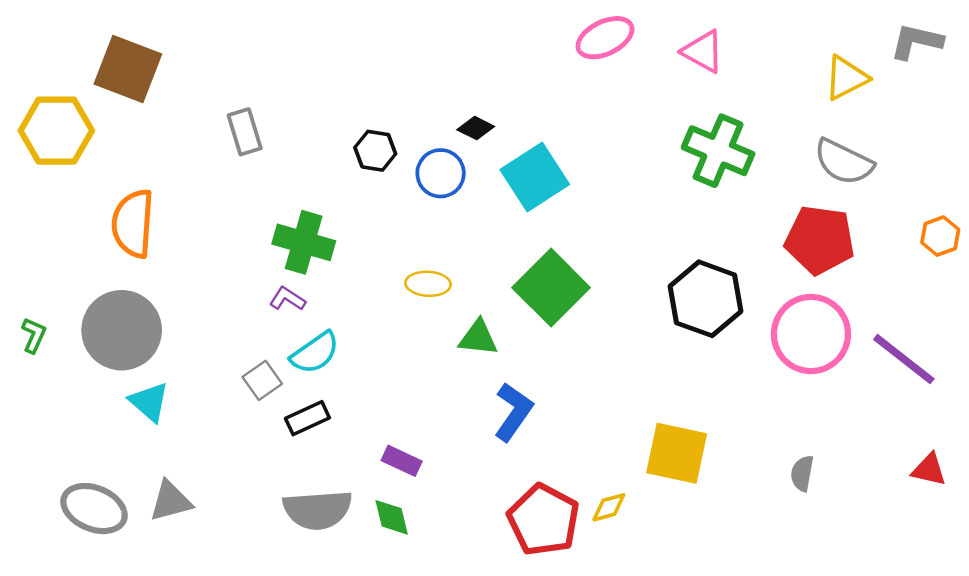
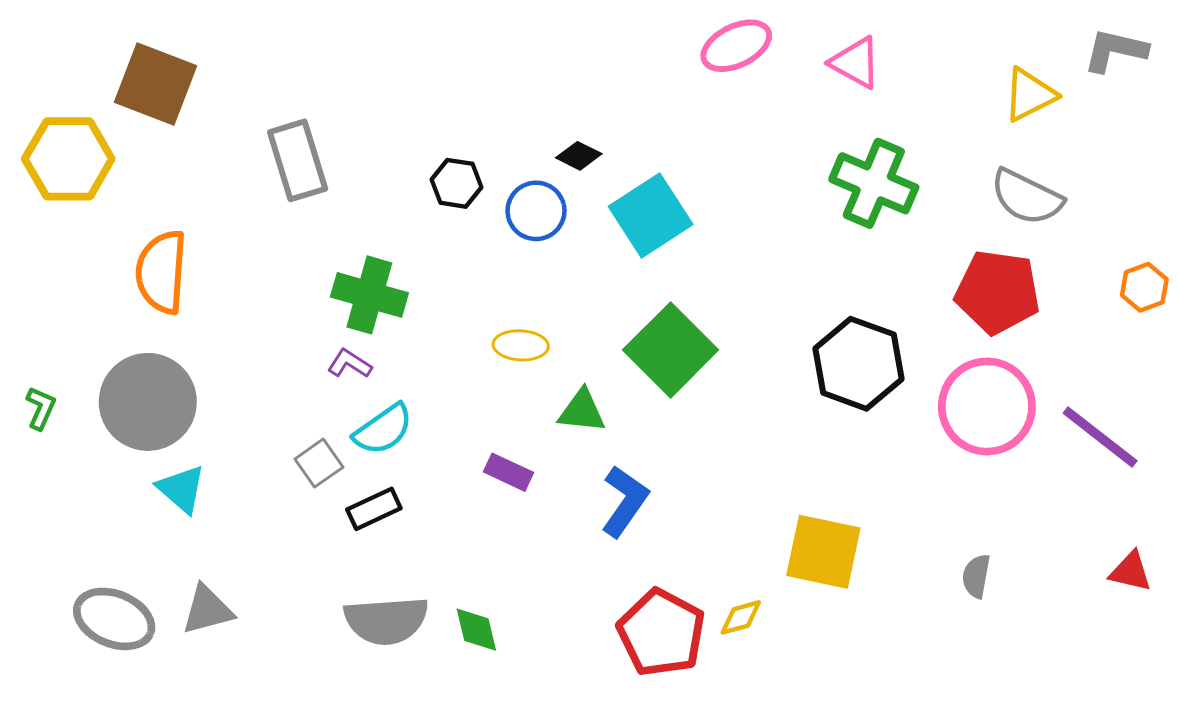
gray rectangle: (245, 132) -> (298, 160), size x1.4
purple rectangle: (402, 461) -> (508, 472), moved

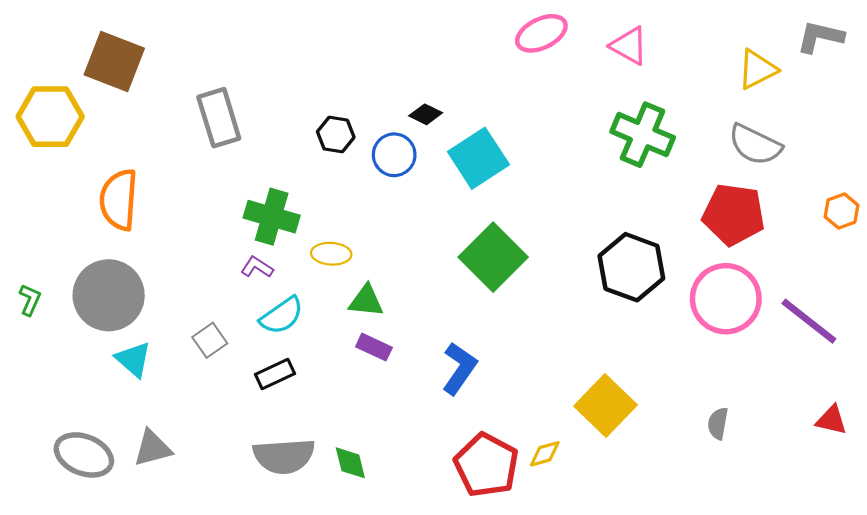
yellow ellipse: (521, 345) -> (331, 254), moved
green triangle: (582, 411) -> (366, 301), moved
gray square: (319, 463) -> (210, 340), moved
yellow square: (823, 552) -> (606, 405), turned 32

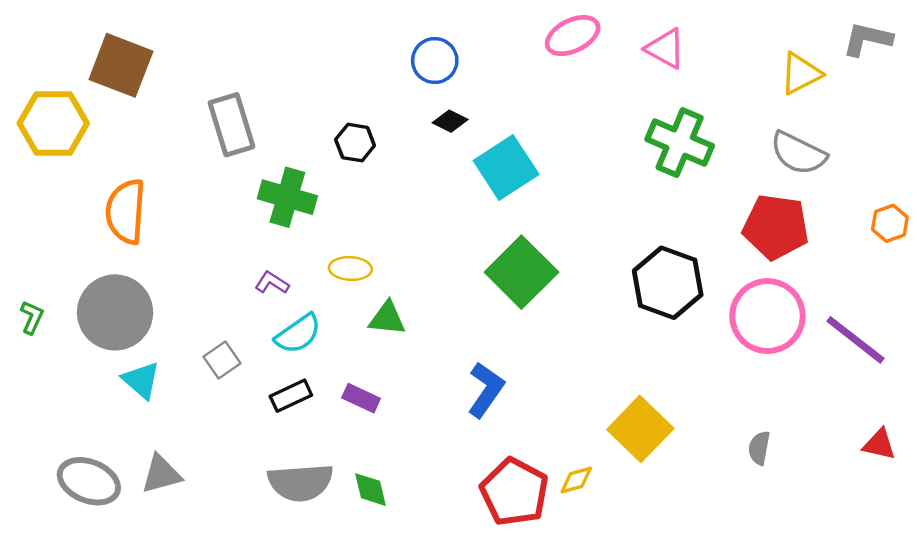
blue circle: (394, 155) -> (435, 61), moved
green cross: (272, 217) -> (287, 197), moved
purple rectangle: (374, 347) -> (361, 398), moved

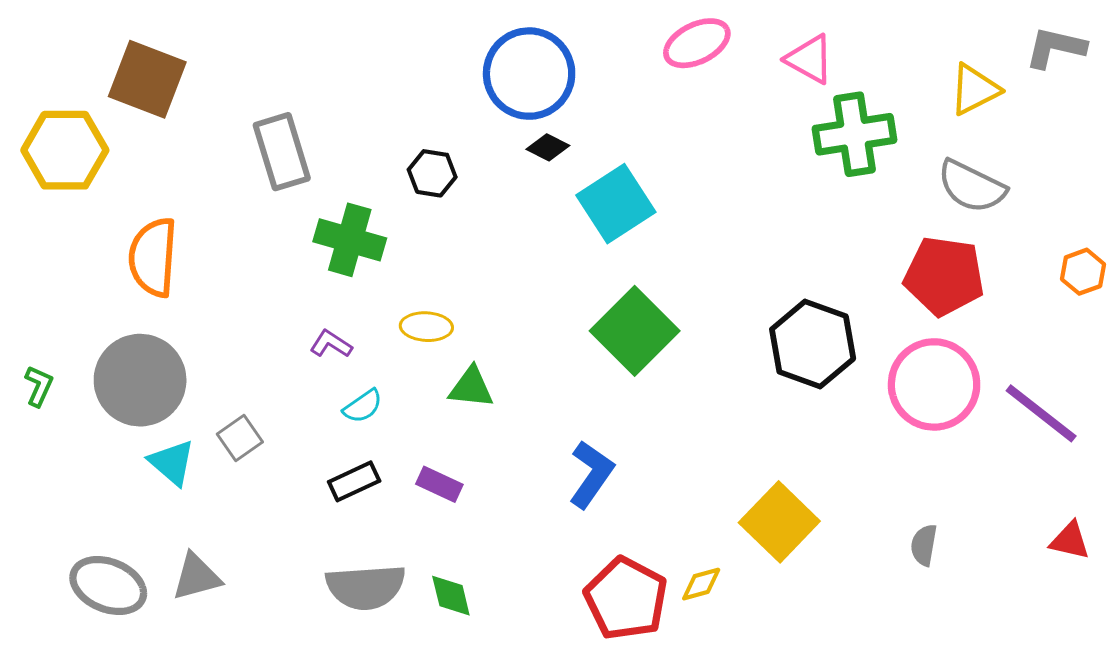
blue circle: (435, 61) -> (529, 74), size x1.6
green cross: (680, 143) -> (854, 134), moved, turned -32
cyan semicircle: (298, 334) -> (363, 406), size x0.7
gray square: (222, 360) -> (240, 438), moved

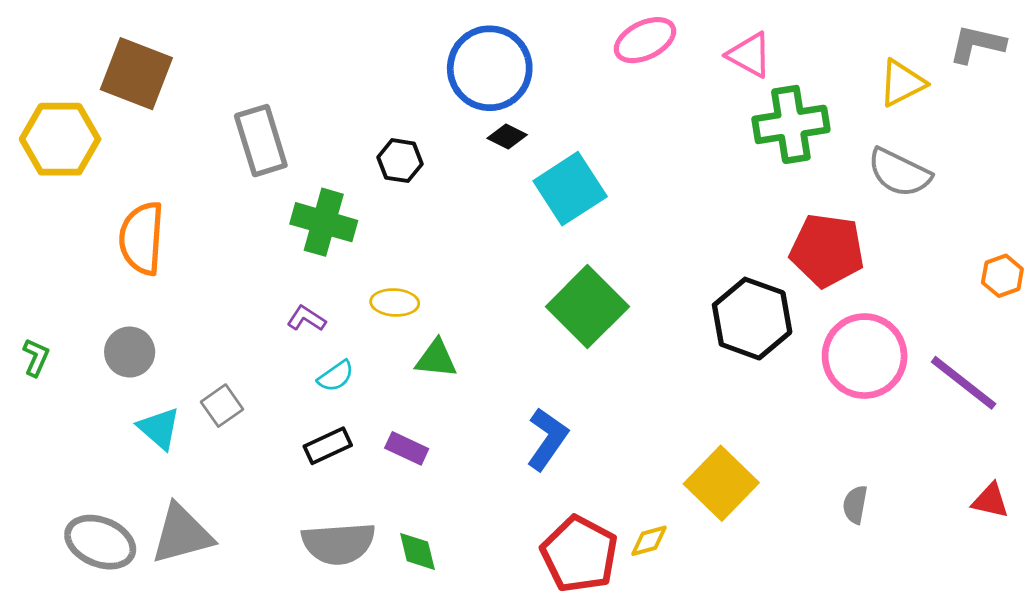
orange hexagon: (1083, 272) -> (1002, 276), moved
red pentagon: (944, 276) -> (827, 250), moved
gray circle: (140, 380) -> (130, 352), size x0.6
gray triangle: (196, 577) -> (182, 534), size x1.4

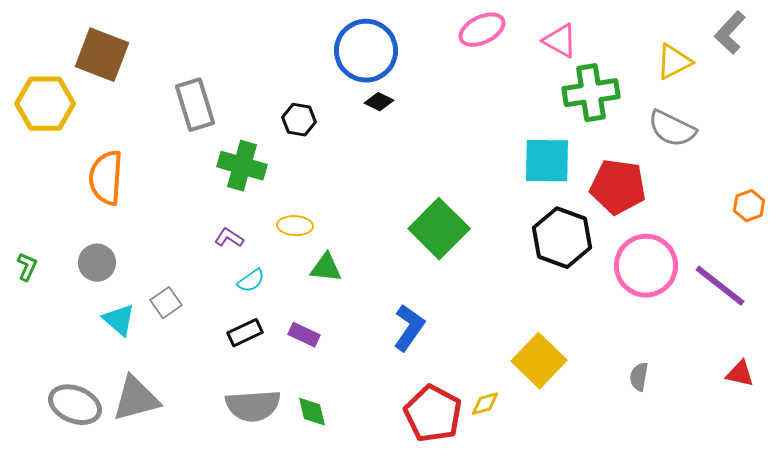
gray L-shape: (977, 44) -> (730, 33), turned -60
cyan square: (570, 189) -> (547, 161), moved, turned 34

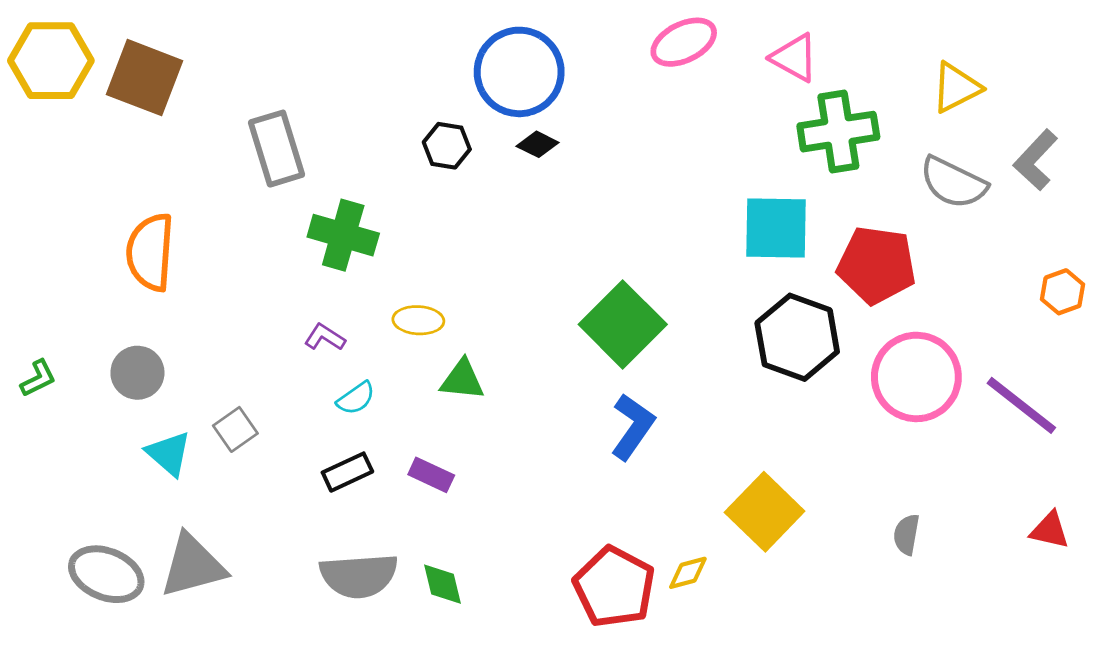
gray L-shape: (730, 33) -> (1036, 160), moved
yellow hexagon: (45, 104) -> (51, 61), moved
black hexagon: (299, 120) -> (447, 146), moved
green L-shape: (27, 267) -> (38, 378), turned 40
blue L-shape: (409, 328) -> (633, 427), moved

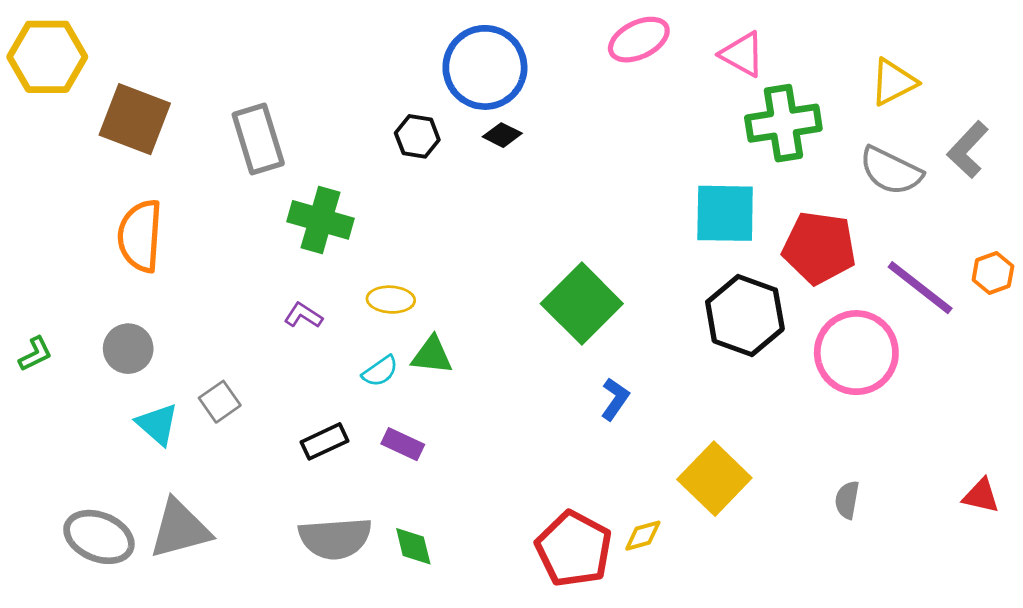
brown square: (145, 78) -> (135, 119), moved
cyan semicircle: (356, 398) -> (380, 371), moved
purple line: (1021, 405) -> (920, 288), moved
blue L-shape: (633, 427) -> (615, 399), moved, size x0.7

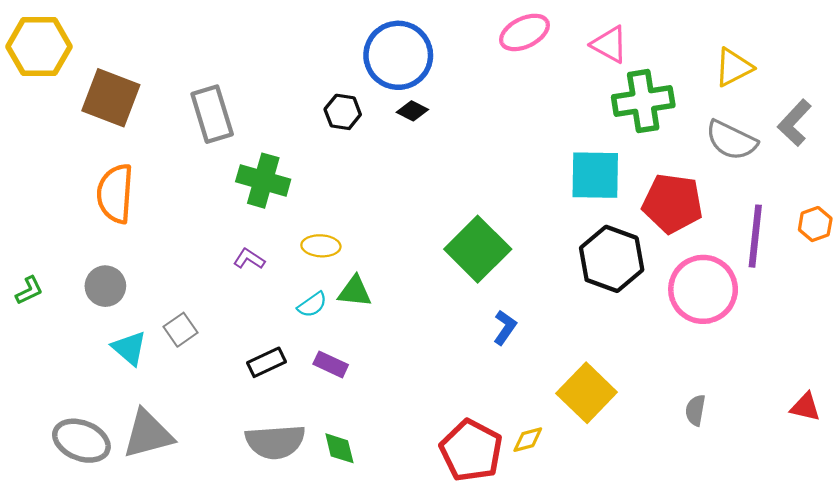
purple line: (920, 288) -> (755, 236), turned 58

